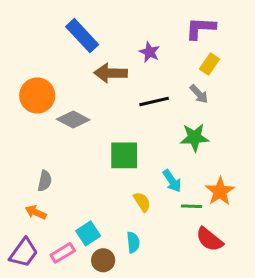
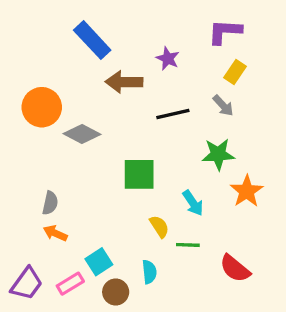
orange star: (220, 191) -> (247, 191), moved
green line: (192, 206) -> (188, 245), moved
orange arrow: (36, 212) -> (55, 233), moved

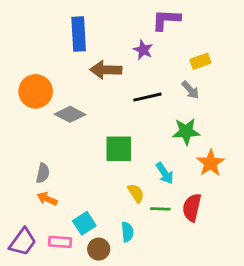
purple L-shape: (225, 32) -> (166, 20), moved
blue rectangle: (92, 40) -> (79, 34), turned 40
yellow rectangle: (235, 72) -> (200, 61), turned 36
red semicircle: (235, 268) -> (192, 207), moved, turned 64
pink rectangle: (70, 284) -> (60, 242), turned 35

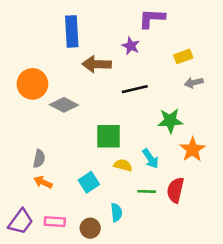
gray arrow: (190, 90) -> (194, 83), moved, turned 120
yellow semicircle: (136, 193) -> (123, 165), moved, turned -42
cyan square: (84, 223) -> (89, 182), moved

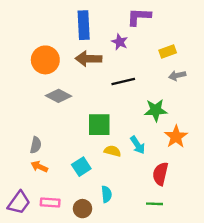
blue rectangle: (72, 31) -> (84, 25), moved
orange circle: (32, 84) -> (45, 60), moved
green line: (147, 191) -> (154, 204), moved

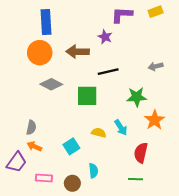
blue rectangle: (84, 25) -> (46, 22), moved
yellow rectangle: (168, 52) -> (156, 12), moved
green square: (99, 125) -> (87, 96), moved
purple trapezoid: (19, 203) -> (17, 162), moved

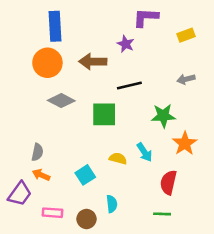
yellow rectangle: (156, 12) -> (186, 35), moved

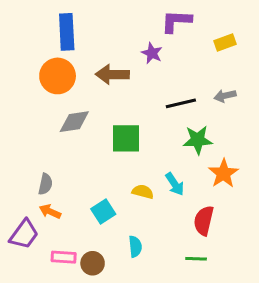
black line: (129, 85) -> (181, 103), moved
gray diamond: (61, 101) -> (74, 122), turned -36
brown circle: (87, 219) -> (93, 263), moved

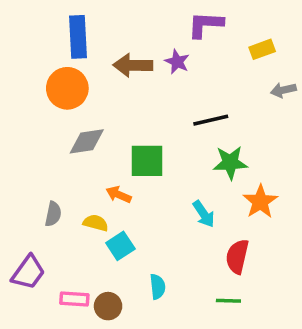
brown arrow: (112, 74) -> (133, 65), moved
gray arrow: (225, 96) -> (283, 90), moved
yellow semicircle: (143, 192) -> (96, 223), moved
orange arrow: (50, 211) -> (119, 195), moved

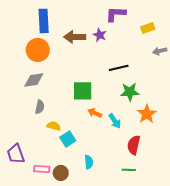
gray diamond: (87, 141) -> (34, 80), moved
orange arrow: (119, 195) -> (95, 113), moved
gray semicircle: (53, 214) -> (40, 107), moved
purple trapezoid: (28, 272) -> (16, 154), turned 125

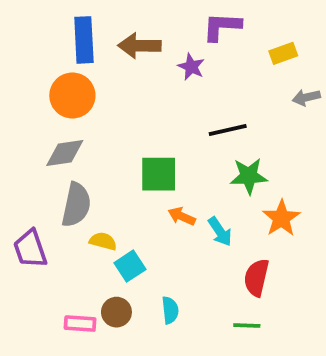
brown arrow: (75, 37) -> (139, 46), moved
gray semicircle: (40, 107) -> (76, 205), size x1.6
purple trapezoid: (16, 154) -> (30, 249), moved
brown circle: (61, 173) -> (116, 312), moved

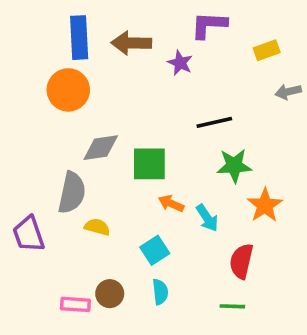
gray diamond: (65, 153) -> (101, 148), moved
cyan square: (130, 266) -> (155, 250), moved

